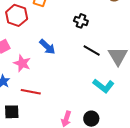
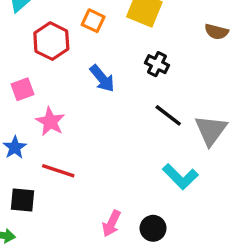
blue arrow: (47, 47) -> (102, 78), moved

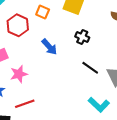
pink star: (50, 122) -> (19, 74), turned 30
red line: (58, 171) -> (25, 104), turned -36

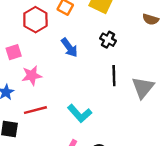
black line: (90, 68) -> (114, 76), turned 48
cyan L-shape: (99, 105) -> (80, 113), moved

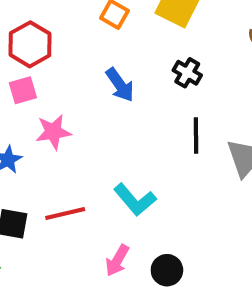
red hexagon: (35, 20) -> (30, 44), moved
red line: (35, 110) -> (65, 213), moved

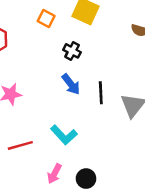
black cross: (187, 73) -> (72, 51), moved
blue arrow: (120, 85) -> (71, 84), moved

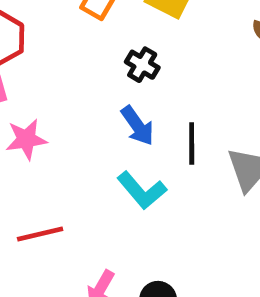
cyan L-shape: (64, 135) -> (142, 190), moved

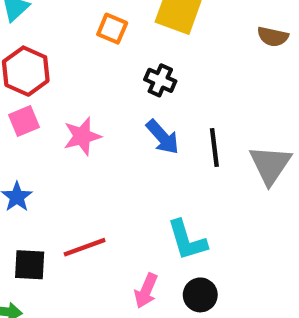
pink star: (26, 139) -> (82, 136), moved
cyan L-shape: (142, 190) -> (187, 240), moved, turned 30

